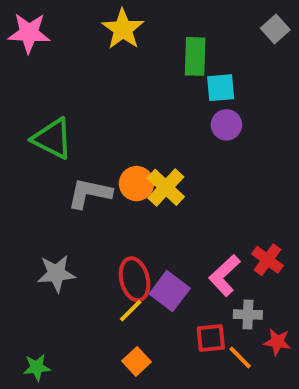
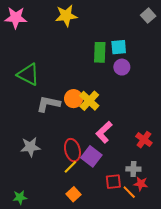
yellow star: (123, 29) -> (66, 16), turned 30
green rectangle: (195, 56) -> (100, 52), moved
pink L-shape: (224, 275) -> (104, 132), moved
red star: (277, 342) -> (141, 184), moved

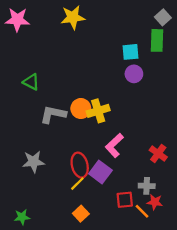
green rectangle: (100, 52) -> (157, 40), moved
green triangle: (28, 74) -> (31, 82), size x0.7
yellow cross: (89, 101) -> (98, 111), turned 30

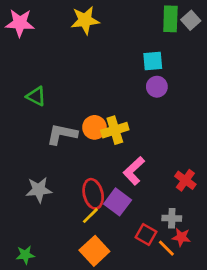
green rectangle: (157, 40) -> (170, 19), moved
red square: (125, 200) -> (146, 235), turned 36
orange square: (81, 214) -> (94, 251), size x1.5

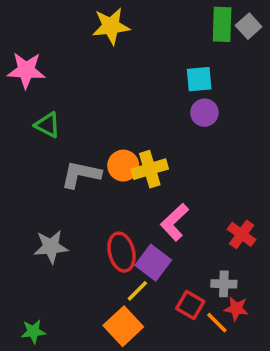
pink star: (20, 23) -> (26, 70), moved
yellow line: (90, 216) -> (137, 291), moved

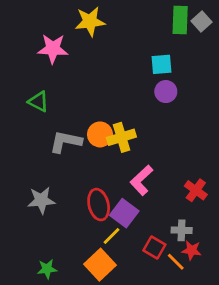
pink star: (26, 70) -> (53, 49), moved
green star: (33, 331) -> (47, 269), moved

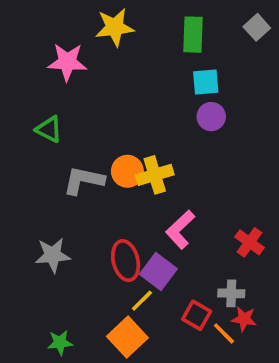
green rectangle: (180, 20) -> (193, 35), moved

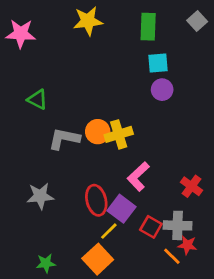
pink star: (67, 62) -> (21, 34), moved
gray cross: (231, 293) -> (178, 225), size x1.4
red square: (197, 315) -> (151, 227), moved

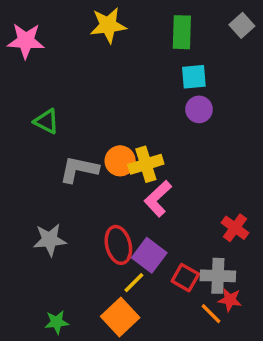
pink L-shape: (138, 176) -> (158, 199), moved

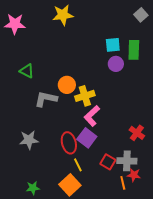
green rectangle: (182, 32) -> (134, 50), moved
orange circle: (120, 161) -> (67, 85), moved
purple square: (149, 255) -> (87, 138), moved
yellow line: (134, 283) -> (78, 165), turned -72
orange line: (211, 314) -> (123, 183), turned 32

